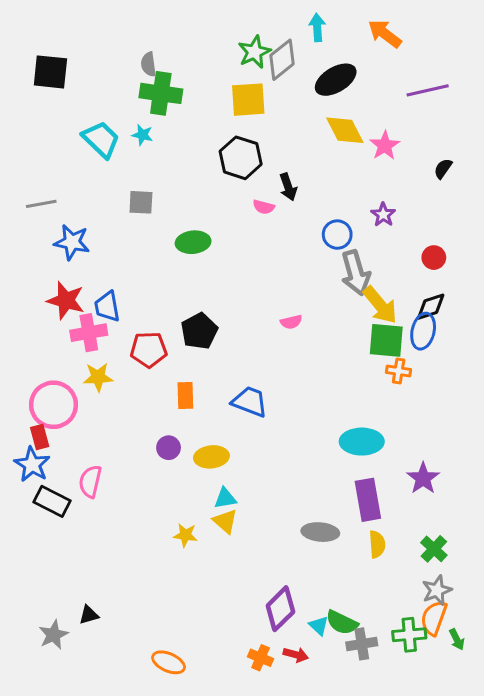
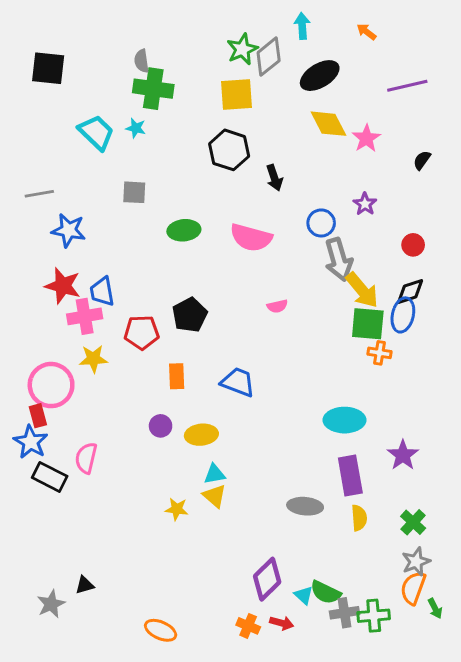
orange arrow: (385, 34) -> (366, 32), size x0.6
pink semicircle: (264, 207) -> (251, 238), moved, size x2.0
green cross: (409, 635) -> (374, 616), moved

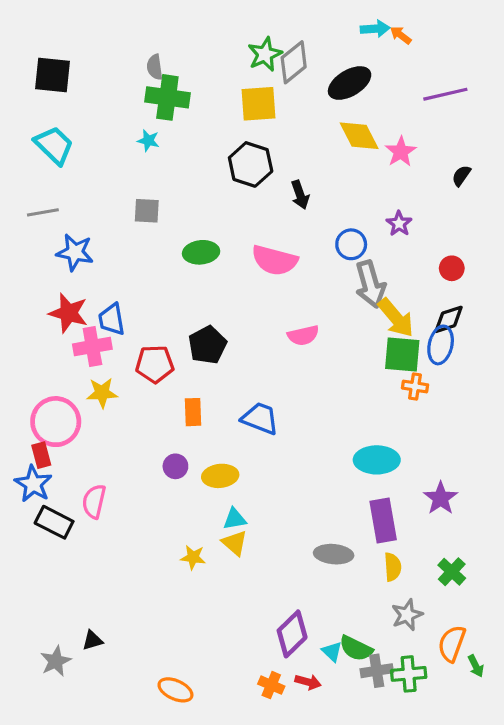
cyan arrow: (302, 26) -> (375, 29), moved, turned 90
cyan trapezoid: (96, 132) -> (54, 145), moved
pink semicircle: (277, 306) -> (303, 335), size x1.4
gray star: (416, 562) -> (407, 615), moved

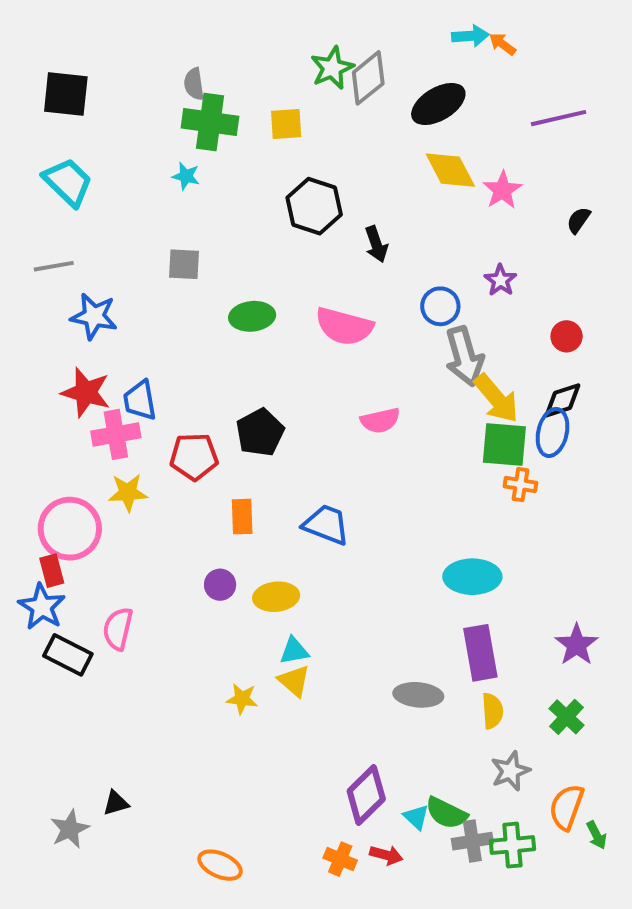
yellow square: (259, 104) -> (286, 124), moved, size x0.7
purple star: (441, 498) -> (577, 645), moved

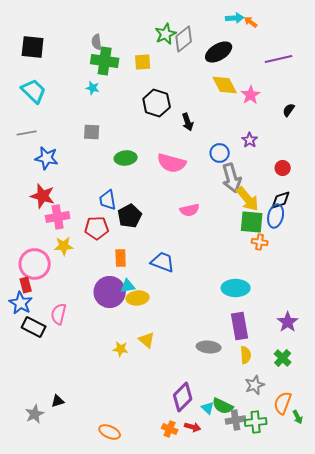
blue trapezoid: (140, 400) -> (108, 200), moved
purple circle: (220, 585) -> (110, 292), size x2.0
cyan triangle: (294, 651) -> (128, 286), moved

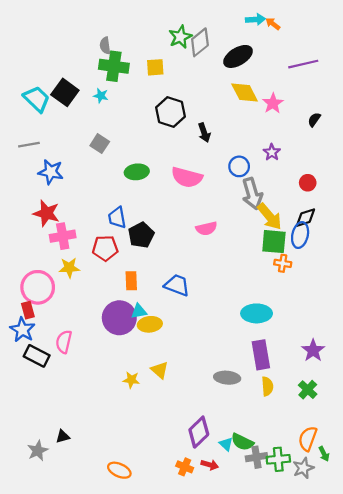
black square: (33, 47) -> (65, 92), moved, turned 30
gray square: (92, 132) -> (100, 144), turned 30
gray star: (255, 385) -> (303, 468), moved

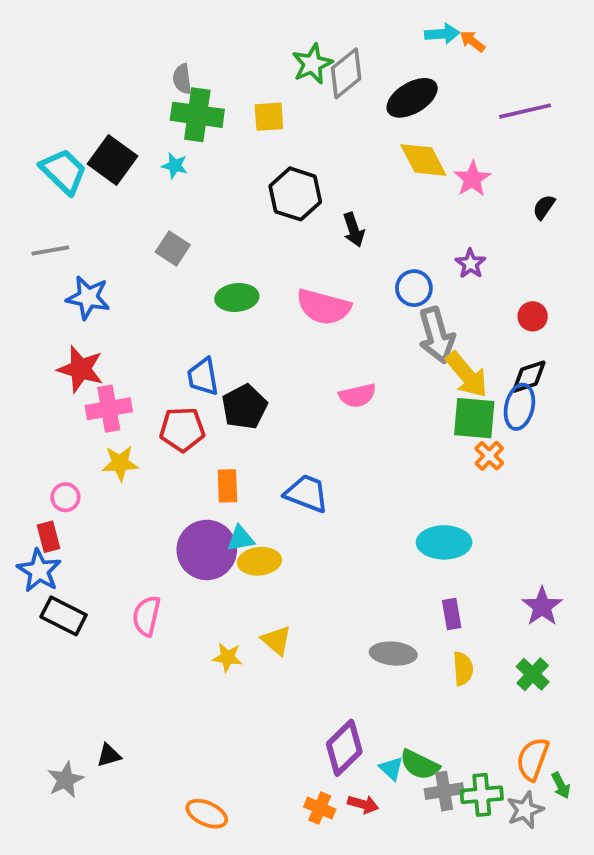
orange cross: (283, 263) -> (489, 456), turned 35
pink circle: (38, 287) -> (65, 497), size x0.5
pink semicircle: (64, 342) -> (146, 616), moved
purple rectangle: (261, 355) -> (452, 614), size x0.6

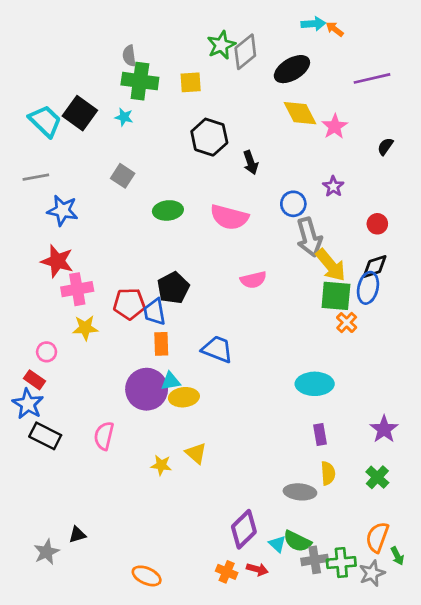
blue trapezoid: (203, 377) -> (155, 312), moved
red rectangle: (48, 537) -> (35, 380), turned -40
gray ellipse: (393, 654) -> (300, 492), moved

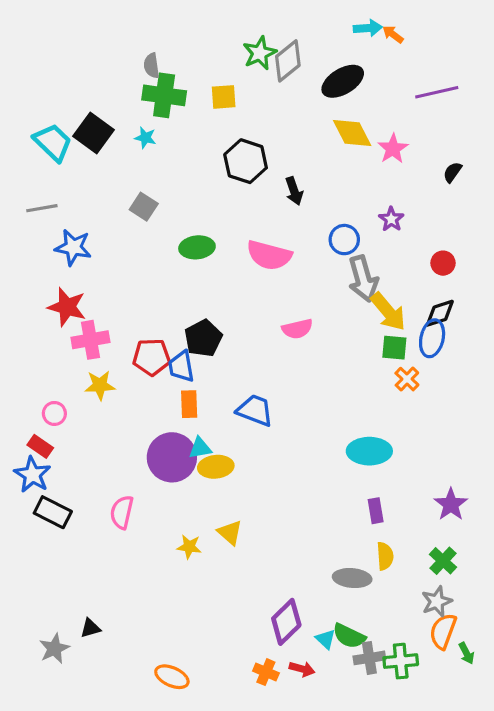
green square: (336, 296) -> (394, 348), size x0.7
gray star: (372, 573) -> (437, 602), moved

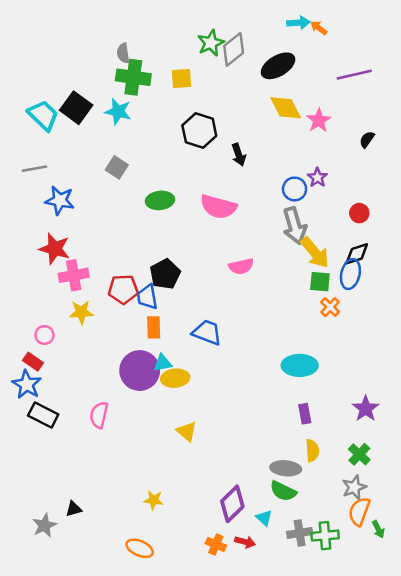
cyan star: (145, 138) -> (118, 112), size x1.5
blue circle: (344, 240) -> (295, 189), moved
yellow star: (189, 547) -> (154, 500), moved
green semicircle: (349, 636) -> (283, 491), moved

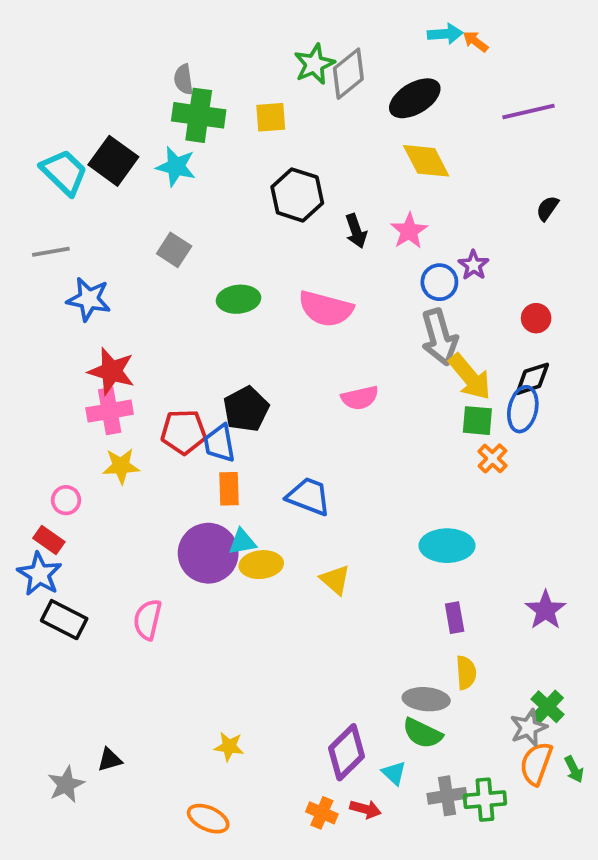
pink star: (319, 120) -> (409, 231), moved
red star: (55, 249) -> (111, 371), moved
yellow triangle: (187, 431) -> (335, 580), moved
green cross: (359, 454) -> (547, 707), moved
green arrow: (378, 529) -> (574, 769), moved

